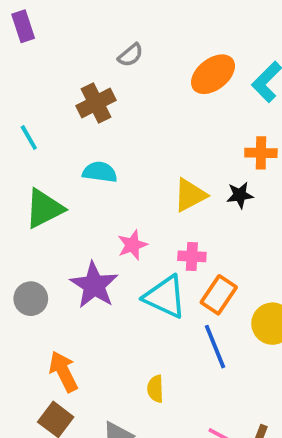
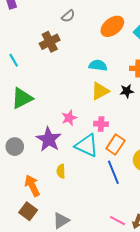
cyan semicircle: (100, 172) -> (98, 65), moved
yellow semicircle: (155, 389) -> (61, 171), moved

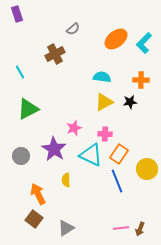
pink line: (117, 221) -> (121, 228), turned -35

